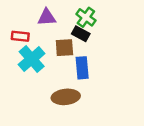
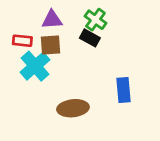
brown square: (64, 48) -> (50, 45), moved
blue rectangle: (82, 68) -> (124, 90), moved

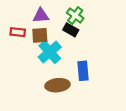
cyan cross: (35, 66) -> (50, 52), moved
blue rectangle: (124, 90) -> (83, 71), moved

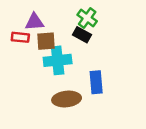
purple triangle: (41, 15) -> (34, 22), moved
cyan cross: (50, 52) -> (58, 60), turned 35

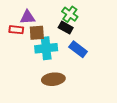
blue rectangle: (96, 82) -> (78, 49), moved, turned -48

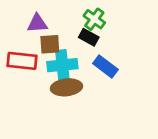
red rectangle: (16, 30) -> (22, 61), moved, size x1.5
brown ellipse: (53, 79) -> (66, 87), moved

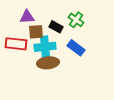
green cross: (94, 19) -> (76, 20), moved
black rectangle: (89, 37) -> (56, 27), moved

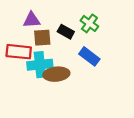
cyan cross: (45, 47) -> (40, 65), moved

